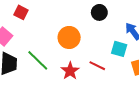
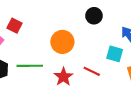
red square: (21, 12) -> (14, 26), moved
green line: (38, 60) -> (30, 66), turned -45

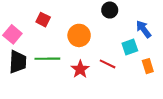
red square: (14, 26) -> (43, 20), moved
cyan square: (115, 54) -> (130, 47), turned -35

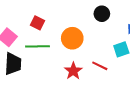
green line: (47, 59) -> (37, 46), moved

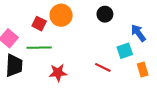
orange circle: (72, 38) -> (61, 15), moved
red star: (73, 71) -> (58, 73), moved, turned 30

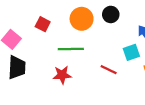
orange circle: (61, 15) -> (82, 19), moved
green line: (39, 48) -> (71, 49), moved

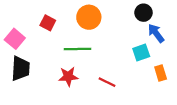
black circle: (111, 14) -> (143, 13), moved
red line: (109, 70) -> (107, 82), moved

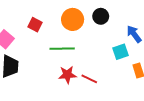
black circle: (143, 13) -> (101, 16), moved
red star: (68, 76) -> (67, 75), moved

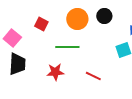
red star: (67, 75) -> (55, 72), moved

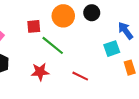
red square: (41, 24) -> (34, 26), moved, turned -32
green line: (67, 47) -> (53, 45), turned 40

